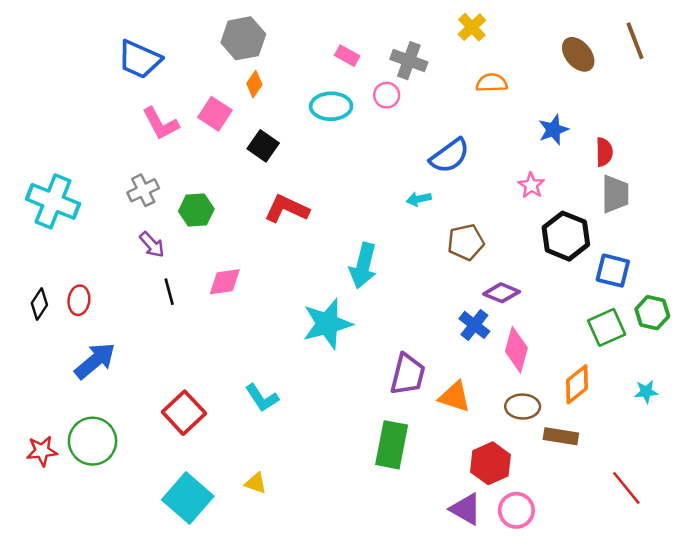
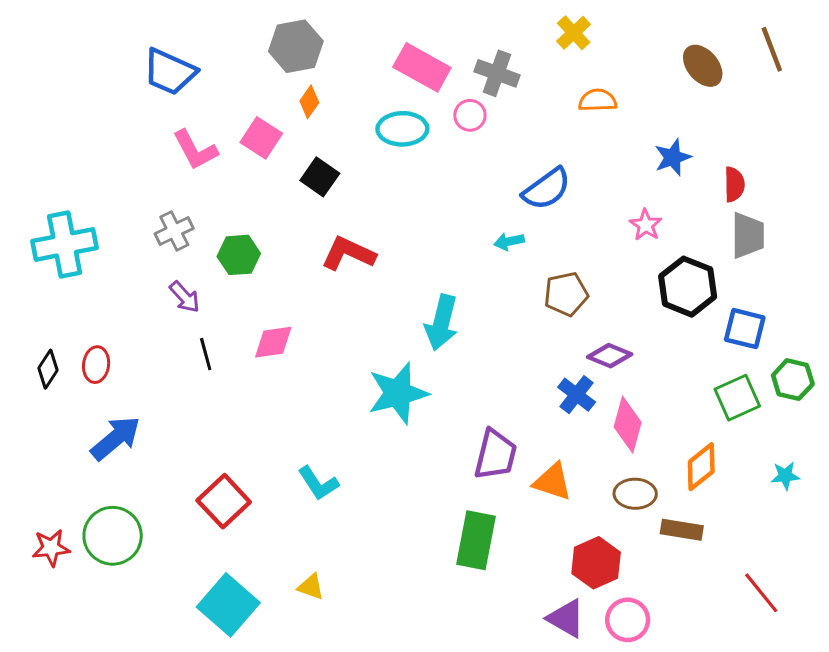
pink rectangle: (347, 56) -> (422, 67), size x1.8
cyan cross: (53, 201) -> (65, 244), turned -33

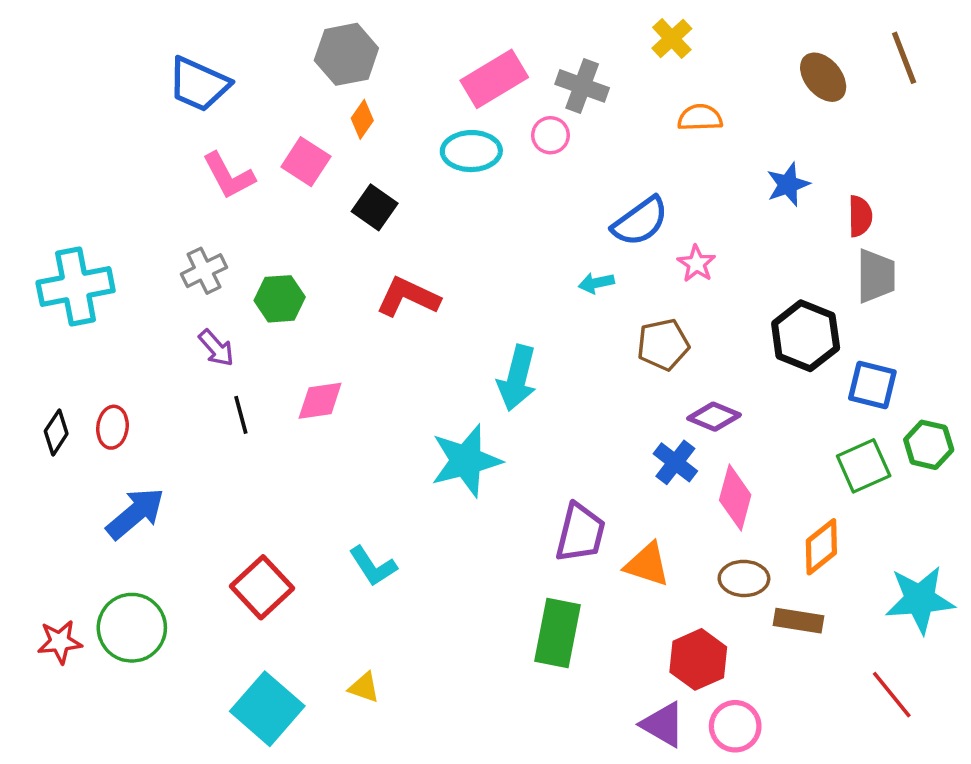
pink rectangle: (422, 67) -> (494, 79), turned -60
pink star: (646, 225) -> (696, 264), moved
cyan star: (785, 476) -> (920, 600), moved, size x2.0

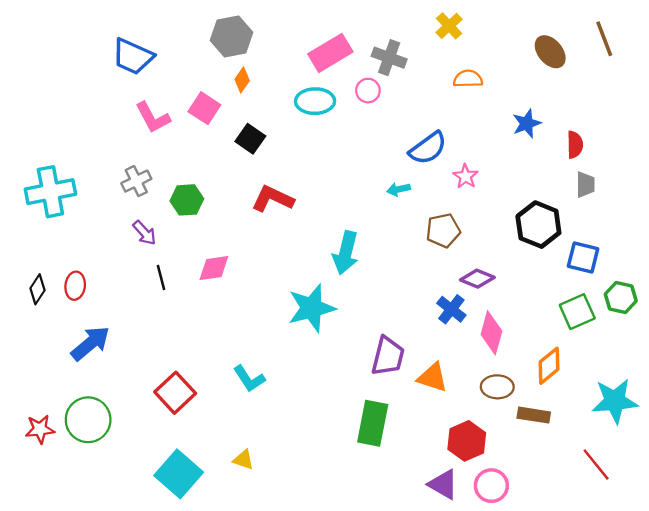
gray trapezoid: (876, 276) -> (585, 185), size x0.7

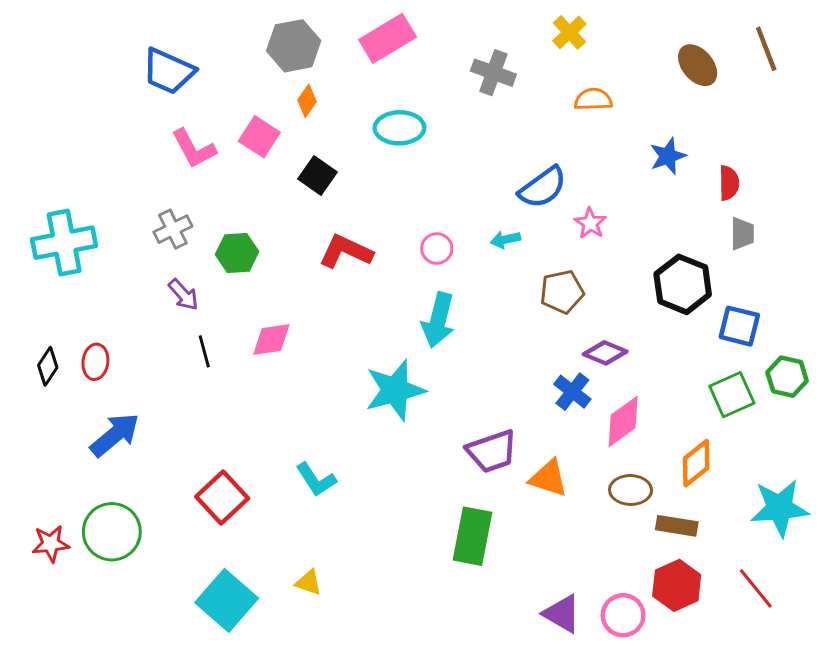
pink rectangle: (330, 53) -> (388, 38), moved
pink circle: (368, 91) -> (437, 249), moved
pink diamond: (491, 333) -> (623, 421), turned 39
purple trapezoid: (388, 356) -> (492, 451), turned 57
red hexagon: (467, 441) -> (677, 585), moved

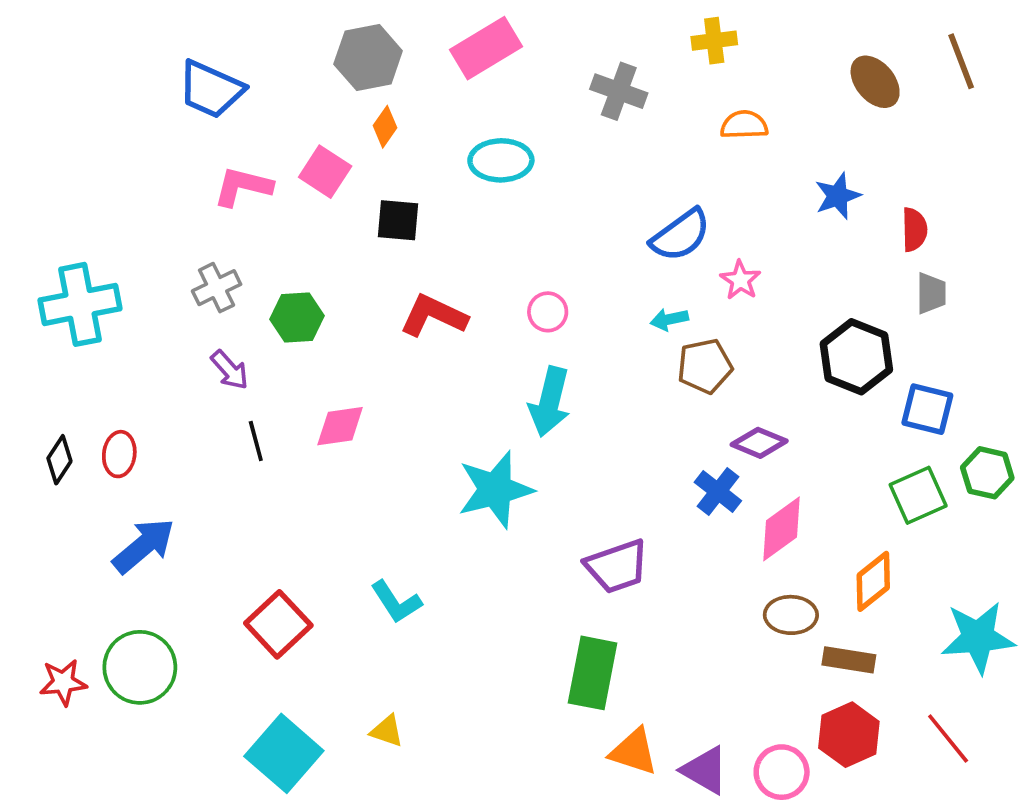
yellow cross: (569, 32) -> (714, 41), turned 36
pink L-shape: (194, 149) -> (243, 187), turned 132
black square: (318, 175) -> (398, 220), turned -30
cyan arrow: (505, 240) -> (669, 319), moved
orange triangle: (549, 478) -> (634, 752), moved

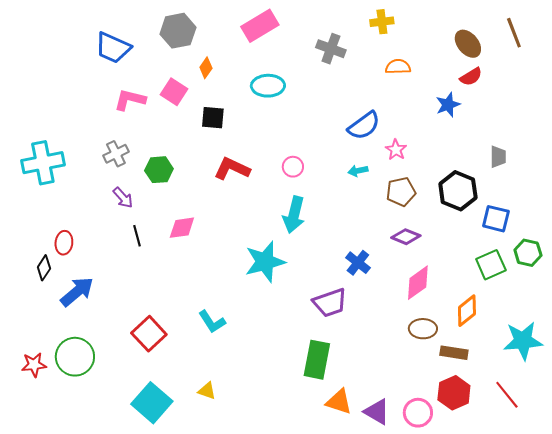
gray hexagon: (368, 57) -> (178, 31), moved
red semicircle: (914, 230) -> (471, 77), moved, turned 60
brown pentagon: (705, 366) -> (401, 192), moved
black diamond: (59, 460) -> (44, 268), moved
blue cross: (718, 491) -> (358, 263), moved

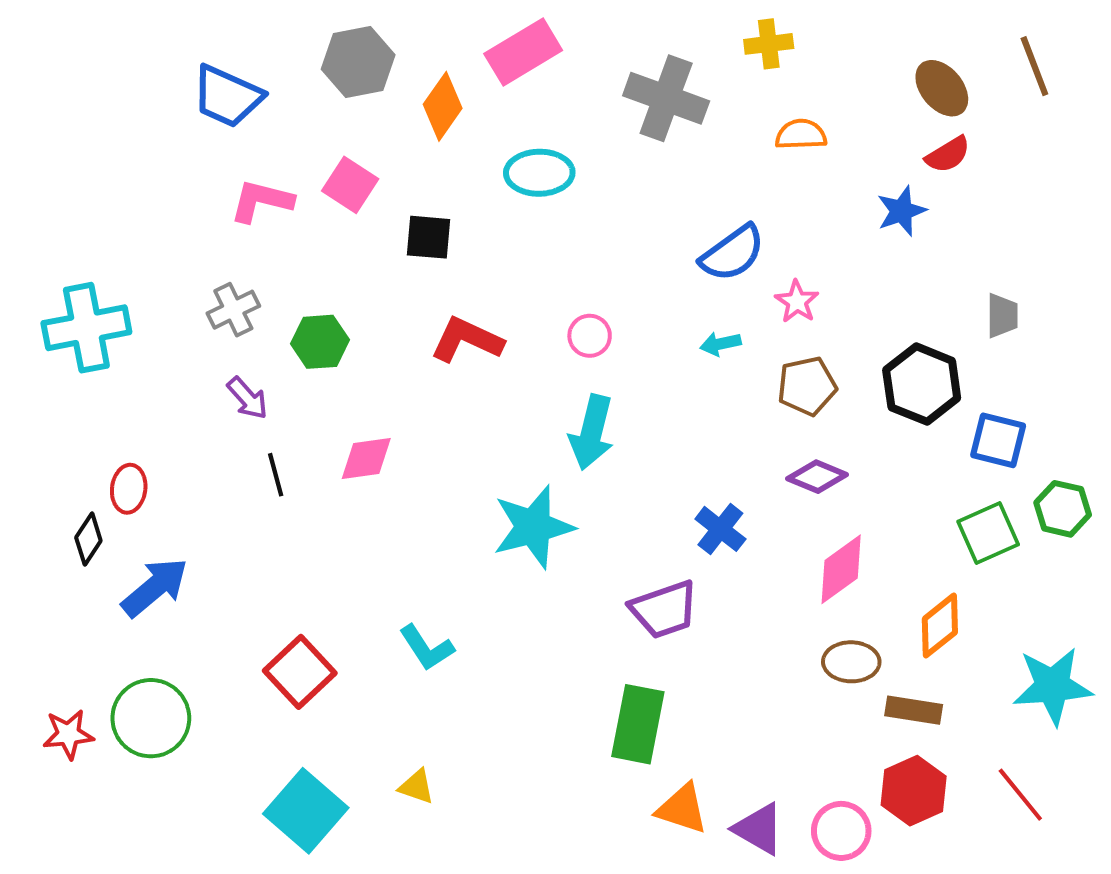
gray cross: (331, 49) -> (666, 98), size x1.4
orange diamond: (206, 68) -> (443, 106), moved, size x1.5

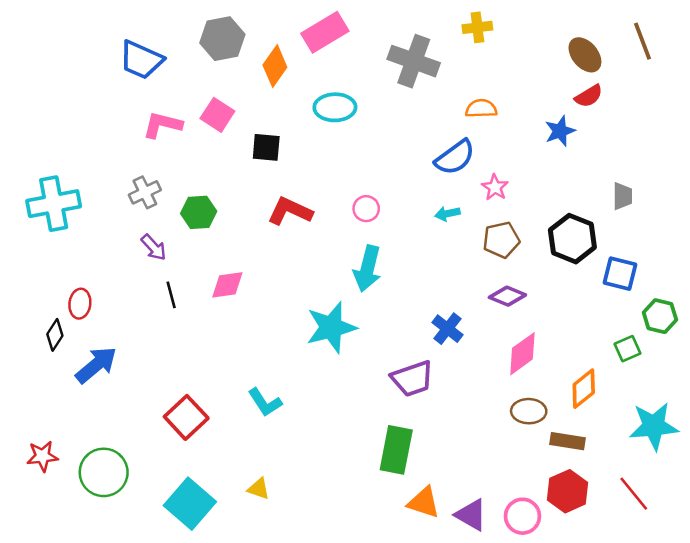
orange semicircle: (801, 134) -> (481, 109), moved
green square: (988, 533) -> (627, 349), moved, size x0.7
green circle: (151, 718) -> (104, 472), moved

